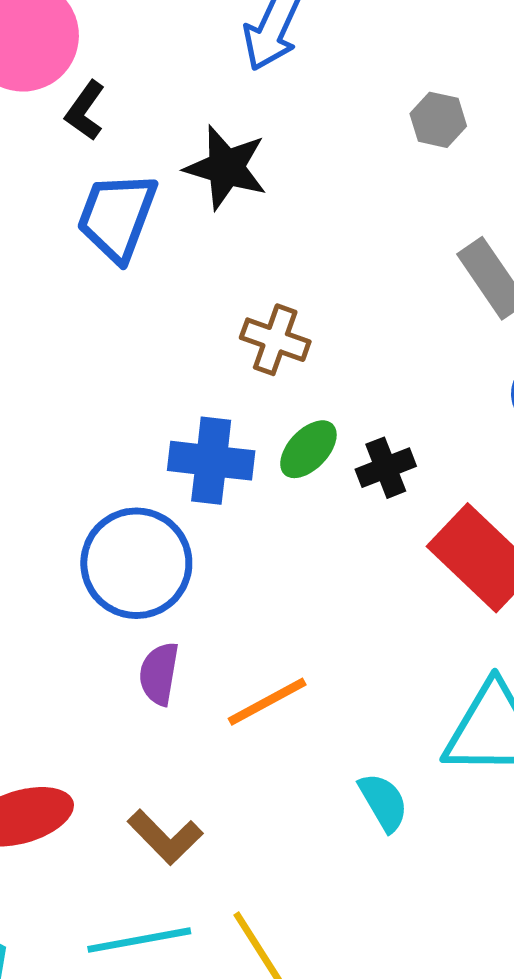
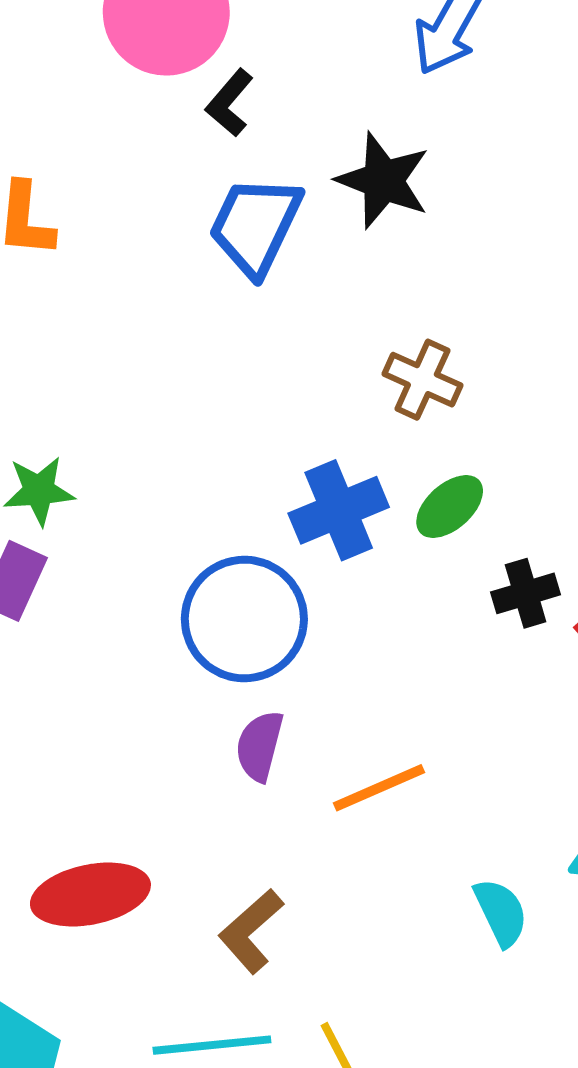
blue cross: (211, 461) -> (339, 510), turned -34
black cross: (386, 468) -> (526, 593), moved
brown L-shape: (165, 837) -> (251, 931), turned 88

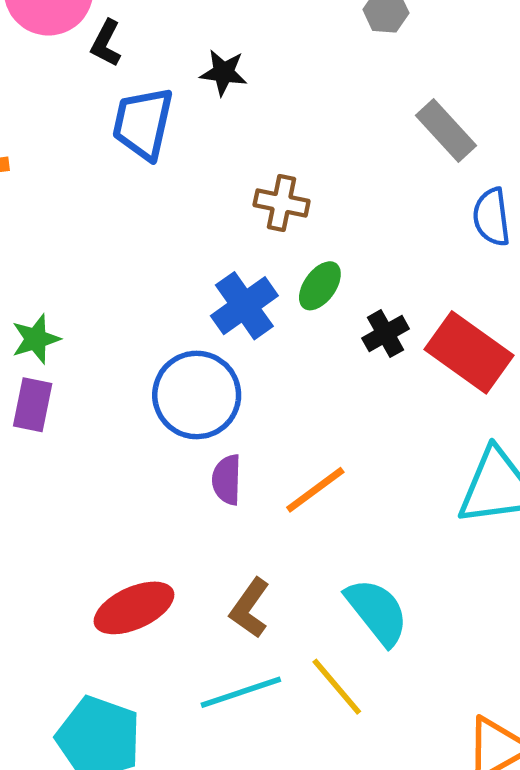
black star: (383, 180) -> (224, 73), size x0.7
cyan semicircle: (501, 912) -> (377, 612), moved, size x1.5

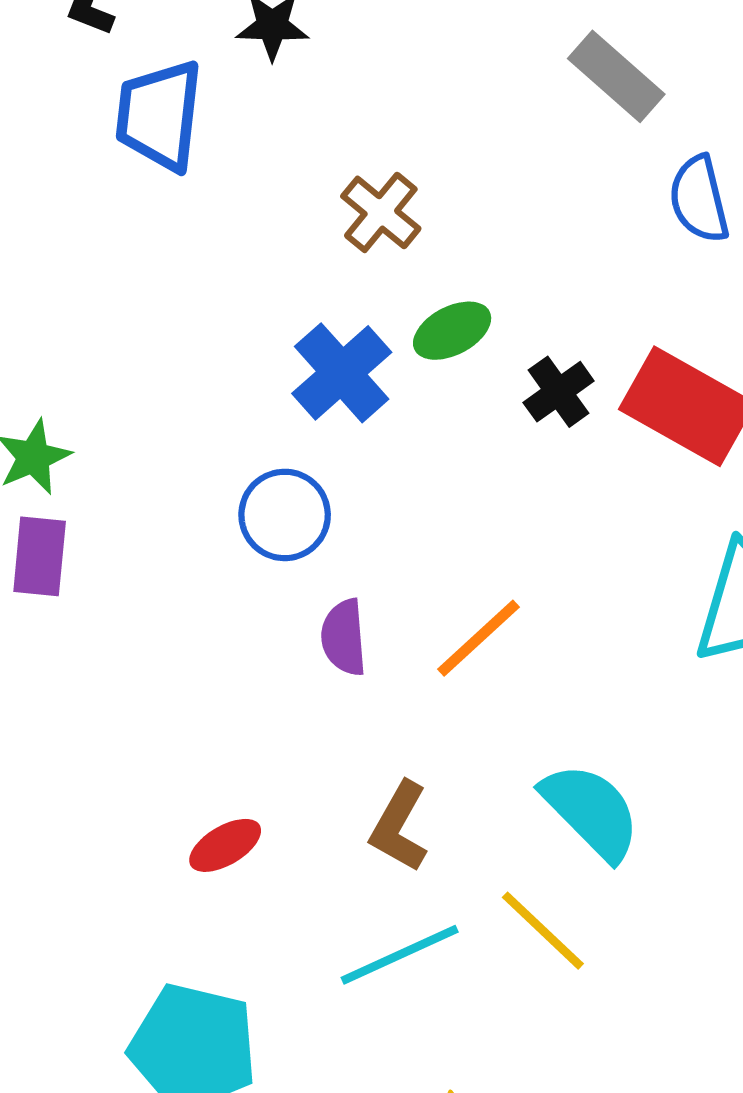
brown cross: (282, 203) -> (381, 212), turned 34
green ellipse: (320, 286) -> (452, 331), turned 33
blue circle: (197, 395) -> (285, 515), size x0.7
red ellipse: (134, 608) -> (225, 845), size x0.6

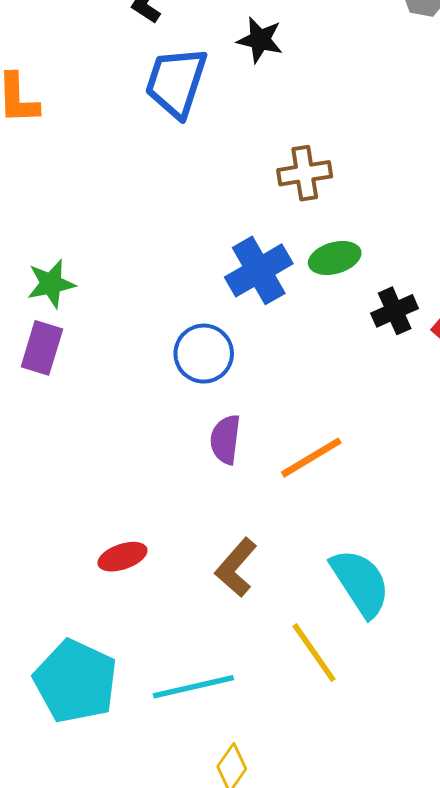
brown cross: (381, 212) -> (305, 173), turned 30
cyan line: (400, 955) -> (193, 687), moved

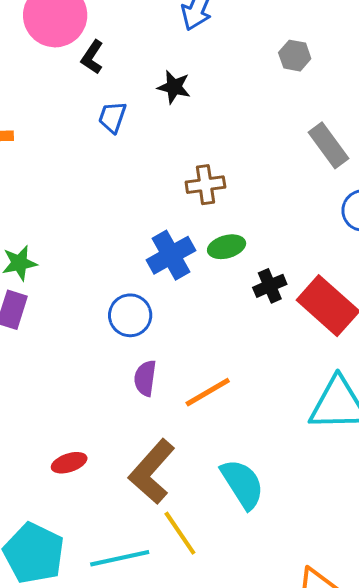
blue trapezoid: (176, 82) -> (112, 117), size x0.6
brown L-shape: (236, 567) -> (152, 472), size x1.5
yellow line: (314, 653) -> (180, 533), moved

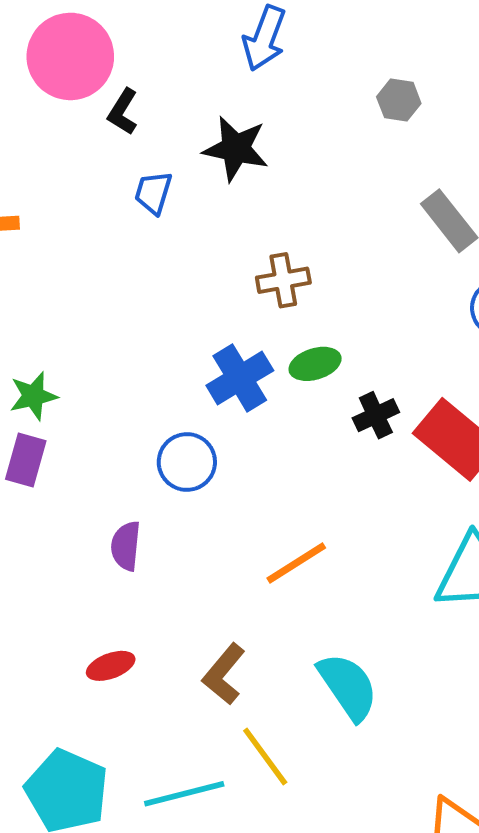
black star: (174, 87) -> (236, 149), size x1.4
purple semicircle: (145, 378) -> (126, 546), moved
brown L-shape: (152, 472) -> (224, 674), size x0.7

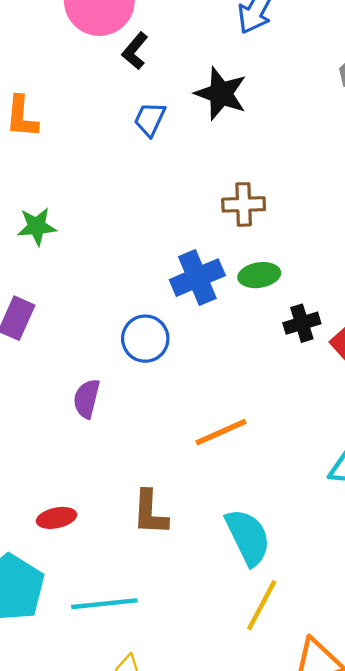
green star: (33, 396) -> (37, 226), moved
red ellipse: (111, 666) -> (56, 518), moved
brown L-shape: (224, 674) -> (150, 513), turned -45
yellow line: (265, 757) -> (262, 605), moved, turned 56

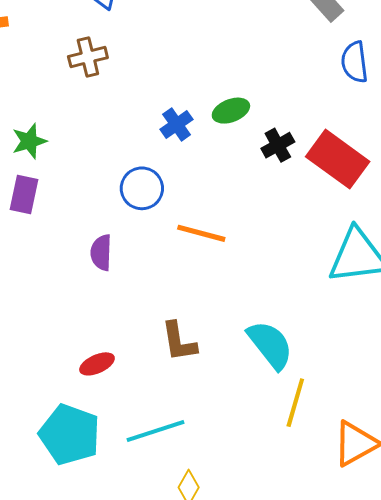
brown cross: (244, 204) -> (88, 57), moved
green star: (37, 226) -> (29, 141), moved
blue cross: (197, 278) -> (177, 124), size x0.7
orange line: (221, 432) -> (201, 233), moved, turned 51

